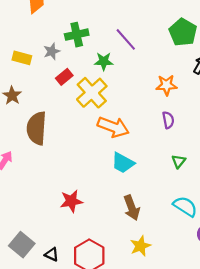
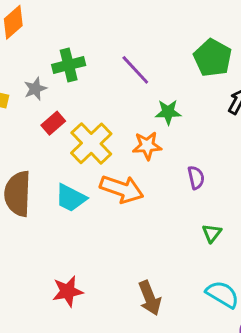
green star: (104, 61) -> (168, 112), moved
orange star: (166, 85) -> (147, 146), moved
cyan trapezoid: (123, 163) -> (71, 198), moved

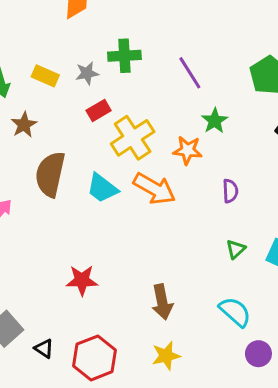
green star: (168, 112) -> (215, 121), turned 30

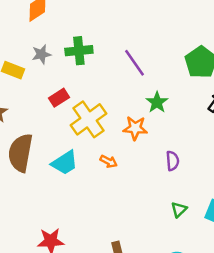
gray star: (87, 73) -> (41, 54), moved
cyan trapezoid: (102, 188) -> (65, 163), turned -68
orange arrow: (154, 189) -> (109, 161), size x0.5

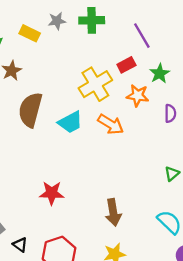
red rectangle: (59, 98) -> (126, 65), moved
orange arrow: (109, 161) -> (111, 124), size x1.6
purple semicircle: (173, 161) -> (170, 113), moved

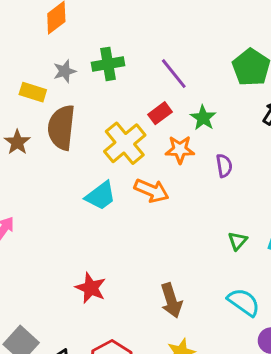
brown semicircle: (30, 110) -> (61, 127), moved
red star: (52, 193) -> (91, 288), turned 30

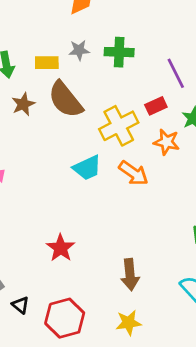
yellow rectangle: (33, 92) -> (47, 63), turned -30
brown semicircle: (61, 127) -> (65, 100), turned -57

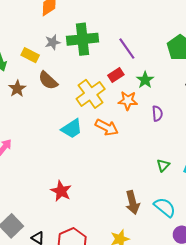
green cross: (119, 52) -> (83, 39), size x1.4
yellow rectangle: (47, 63) -> (30, 55), turned 36
brown semicircle: (65, 100) -> (48, 80), size x0.7
brown arrow: (130, 275) -> (133, 202), moved

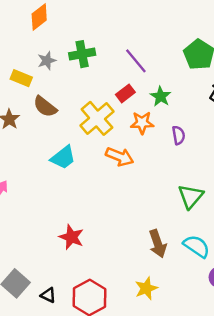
green cross: (83, 39) -> (82, 54), size x0.7
cyan trapezoid: (72, 129) -> (63, 157), moved
green triangle: (163, 165) -> (191, 196), size x1.6

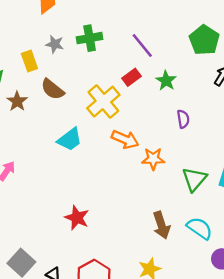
gray star: (47, 61) -> (55, 44), turned 30
yellow rectangle: (21, 78) -> (29, 61), turned 48
orange star: (142, 123) -> (153, 159), moved

